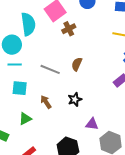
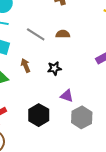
brown semicircle: (77, 64) -> (63, 34), turned 56

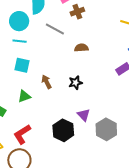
gray line: (36, 34) -> (55, 29), moved
purple triangle: (67, 96) -> (84, 115), moved, turned 32

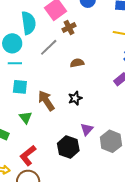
gray line: (55, 29) -> (49, 47), turned -66
brown arrow: (47, 82) -> (46, 101), size x1.5
green triangle: (24, 96) -> (26, 118), turned -40
purple triangle: (84, 115) -> (87, 129), turned 32

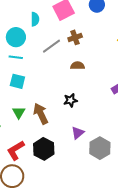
cyan semicircle: (29, 23) -> (35, 19), size x0.6
brown cross: (69, 27) -> (75, 37), moved
brown arrow: (46, 101) -> (41, 114), moved
black hexagon: (68, 147) -> (44, 149), moved

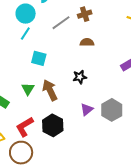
cyan line: (16, 57) -> (25, 34), turned -64
cyan square: (17, 81) -> (39, 58), moved
gray hexagon: (100, 148) -> (112, 110), moved

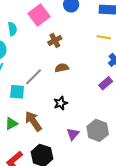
gray line: (61, 23) -> (34, 77), moved
green triangle: (28, 89) -> (11, 123), turned 40

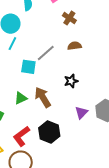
brown cross: (55, 40) -> (69, 18), turned -32

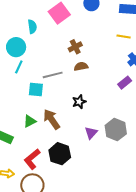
brown cross: (69, 18) -> (75, 47), moved, turned 32
gray line: (46, 53) -> (53, 75), turned 30

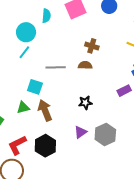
brown cross: (75, 47) -> (92, 46), moved, turned 32
cyan square: (36, 90) -> (35, 87), moved
black star: (79, 102) -> (85, 103), moved

